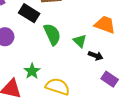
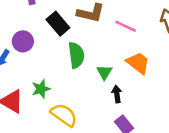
black arrow: (96, 56) -> (117, 94), turned -136

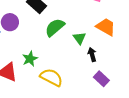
green semicircle: (76, 55) -> (55, 27), turned -115

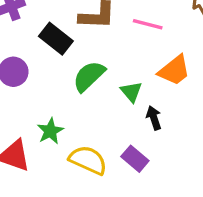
orange trapezoid: (106, 27) -> (174, 70), turned 115
purple rectangle: (101, 79) -> (135, 159), moved

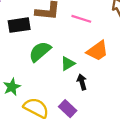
black rectangle: (56, 39) -> (19, 25), turned -50
green triangle: (131, 92) -> (68, 64), turned 35

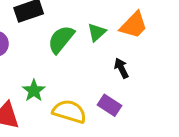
green triangle: (68, 64) -> (97, 32), moved

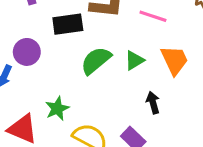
orange trapezoid: (134, 25) -> (175, 60), turned -80

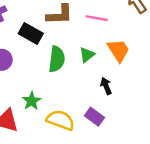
black rectangle: (68, 24) -> (31, 34), turned 45
green semicircle: (96, 61) -> (57, 59), turned 145

